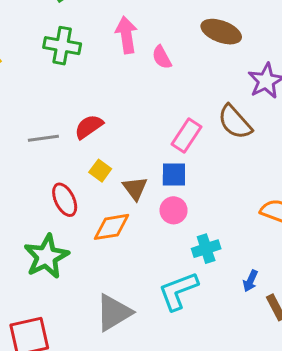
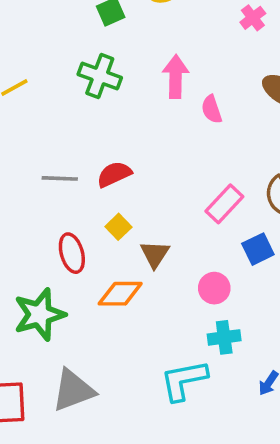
blue square: (174, 174) -> (258, 249), moved, turned -36
pink circle: (174, 210) -> (214, 288), moved
gray triangle: (114, 313) -> (73, 390), moved

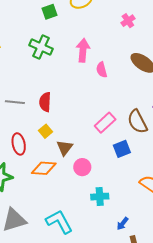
red semicircle: (114, 174) -> (45, 102), turned -66
pink circle: (214, 288) -> (82, 167), moved
cyan L-shape: (184, 380) -> (59, 222), moved, turned 68

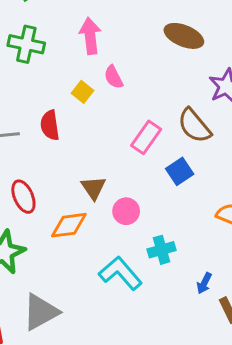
pink semicircle: (102, 70) -> (114, 77), moved
yellow square: (45, 131) -> (82, 92), moved
cyan L-shape: (59, 222) -> (120, 273), moved

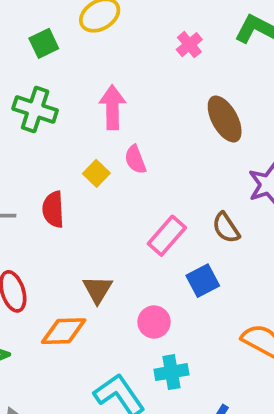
brown ellipse: (184, 36) -> (225, 119), turned 33
brown semicircle: (194, 126) -> (226, 228), size x0.7
pink circle: (126, 211) -> (154, 322), moved

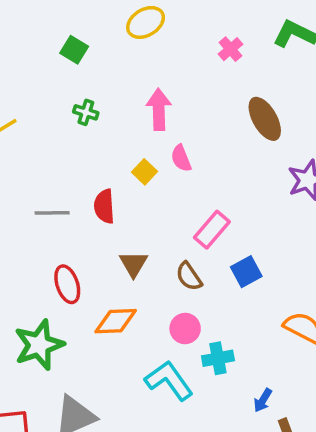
green square: (44, 43) -> (74, 50), moved, turned -32
green cross: (35, 109) -> (86, 112), size x0.6
brown semicircle: (226, 228) -> (189, 276), moved
brown triangle: (98, 289) -> (133, 264), moved
pink circle: (154, 322) -> (185, 329), moved

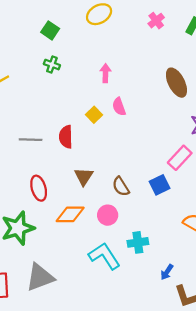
pink cross: (230, 49) -> (156, 21), moved
pink arrow: (159, 109) -> (105, 73), size x0.7
green cross: (86, 112) -> (52, 65), moved
pink rectangle: (212, 230) -> (180, 158), moved
pink circle: (185, 329) -> (108, 215), moved

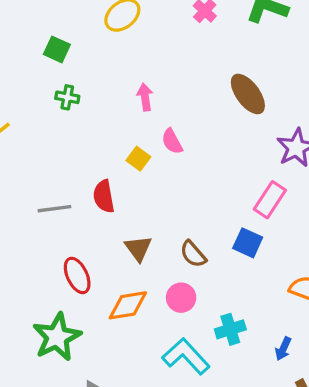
blue square: (160, 185) -> (248, 243), turned -30
blue arrow: (167, 272) -> (283, 349), moved

